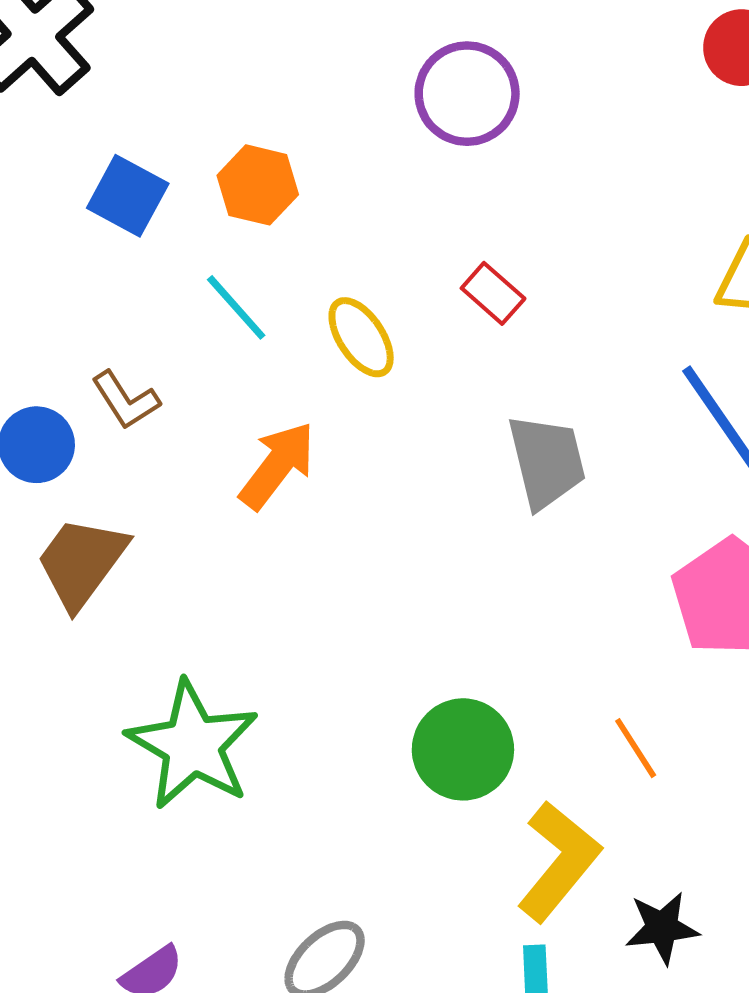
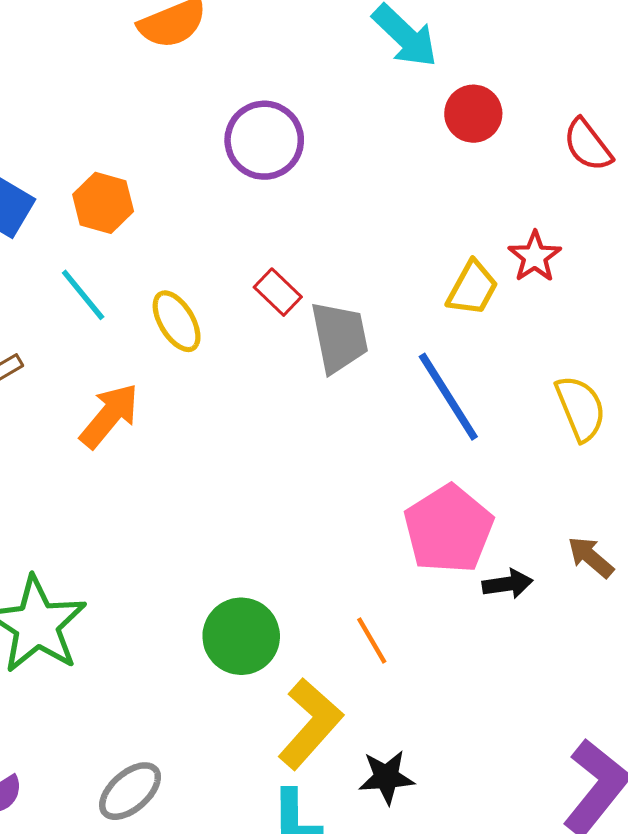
gray trapezoid: (547, 461) -> (339, 337), moved

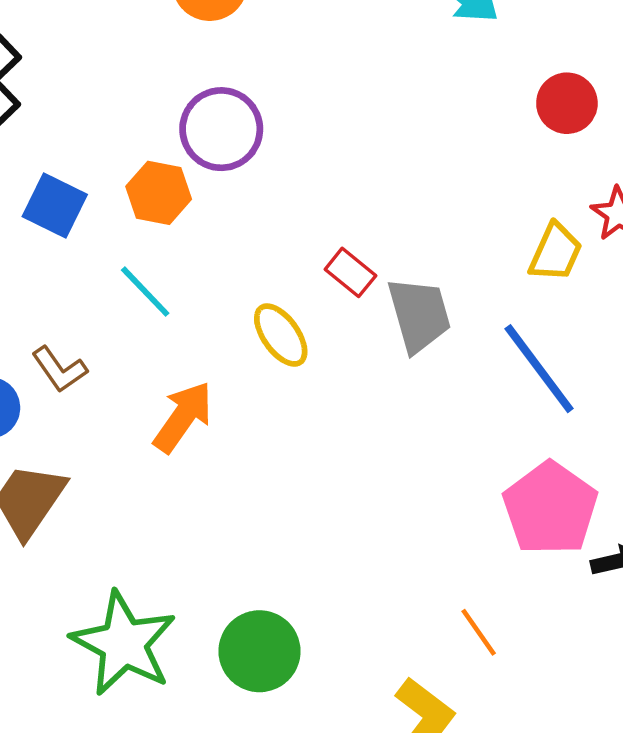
red circle: (473, 114) -> (567, 103), moved
purple circle: (264, 140) -> (221, 129), moved
yellow ellipse: (177, 321) -> (281, 335), moved
green circle: (241, 636) -> (259, 651), moved

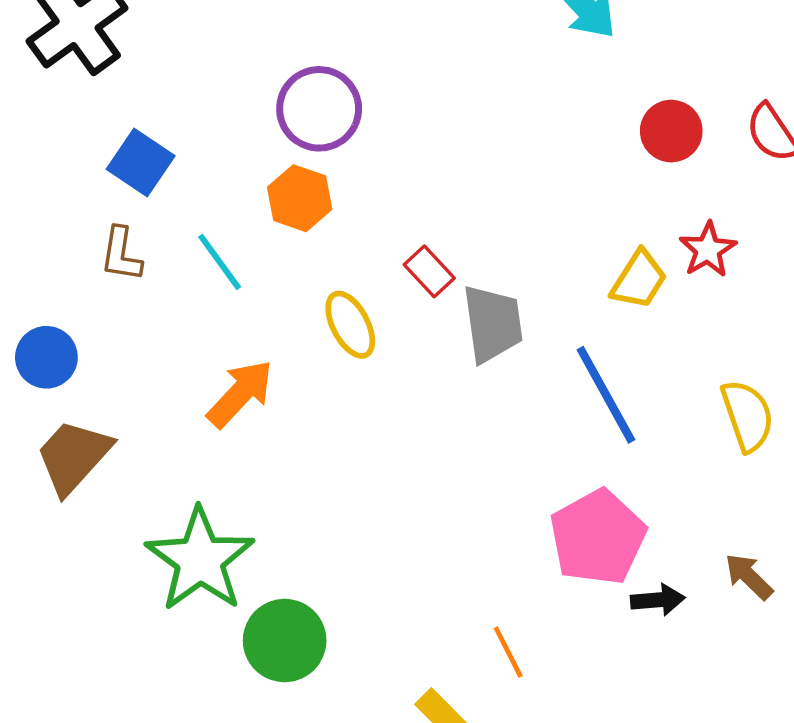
orange hexagon: (159, 193) -> (300, 198), moved
brown L-shape: (59, 369) -> (121, 254), moved, turned 36
green star: (124, 643) -> (200, 560), moved

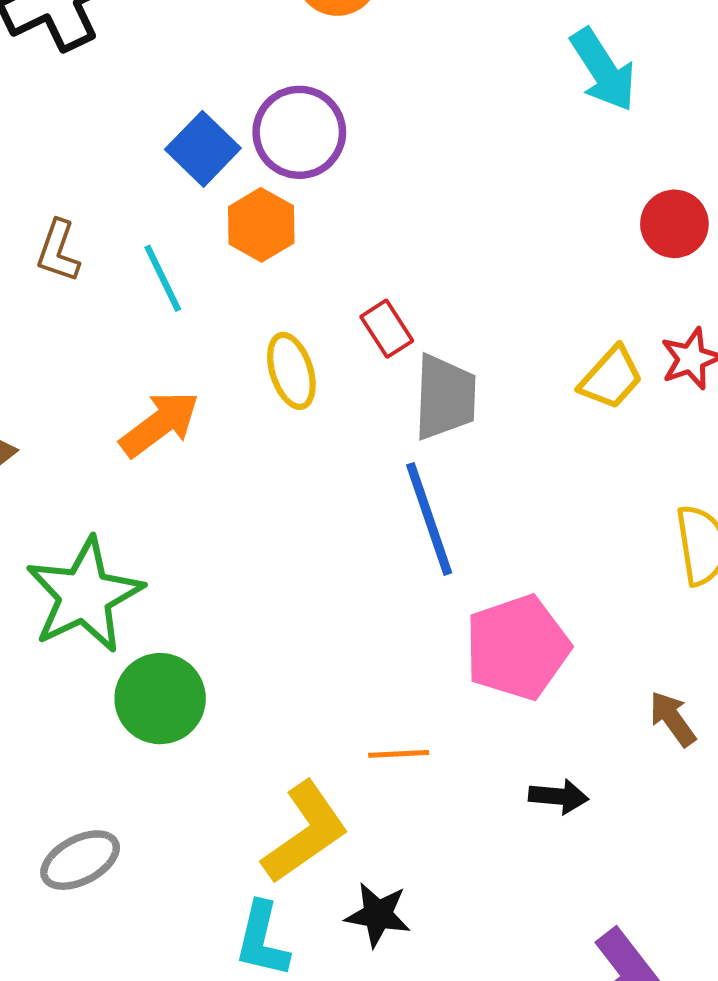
blue square: (141, 163) -> (203, 149), moved
blue line: (606, 395) -> (429, 519), moved
black arrow: (658, 600) -> (559, 796), moved
orange line: (508, 652) -> (399, 754), turned -76

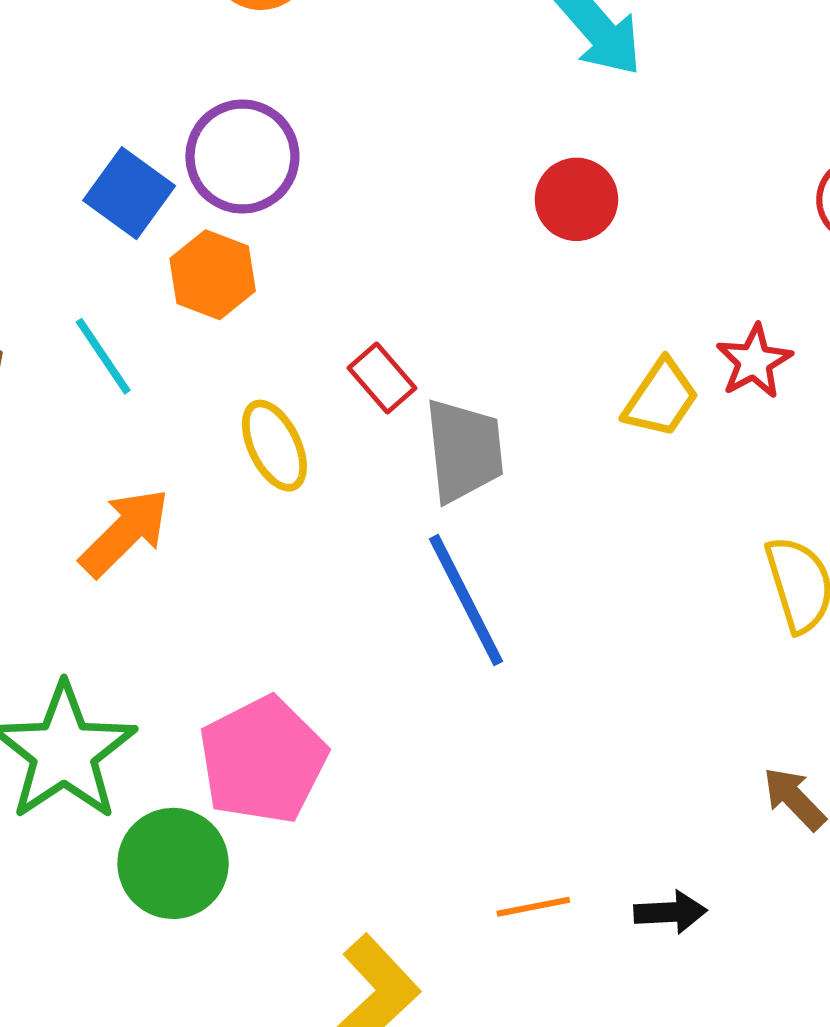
red circle: (674, 224) -> (576, 199), moved
pink pentagon: (517, 647) -> (263, 760), moved
orange line: (399, 754) -> (533, 907), moved

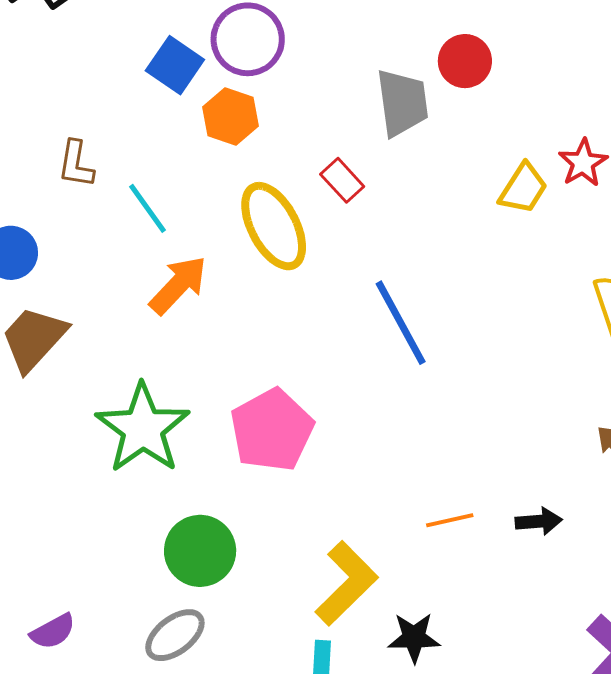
cyan line: (103, 356) -> (147, 208), moved
yellow ellipse: (274, 446) -> (274, 226), size x1.5
gray trapezoid: (464, 450) -> (402, 103), moved
green circle: (173, 863) -> (200, 551), moved

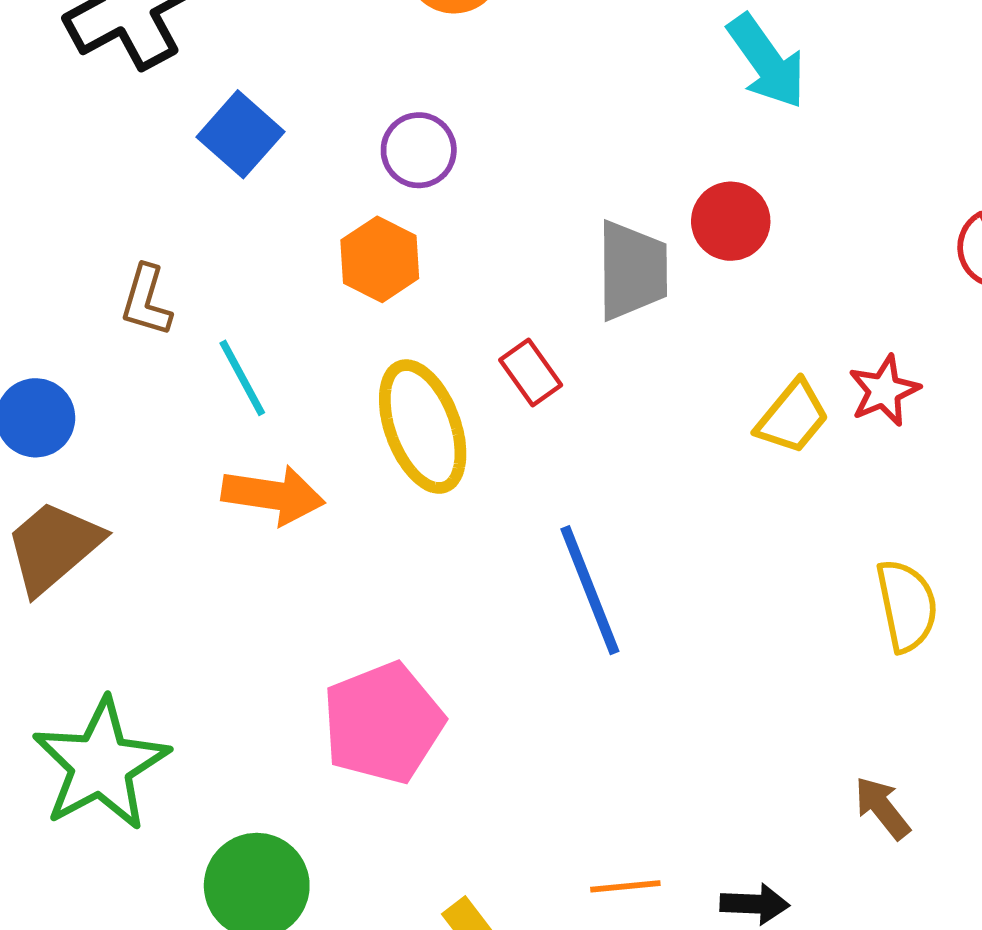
purple circle: (248, 39) -> (419, 150), size x0.7
blue square: (175, 65) -> (241, 134), moved
orange arrow: (178, 285) -> (273, 495), turned 48
green star: (143, 428) -> (101, 765), moved

